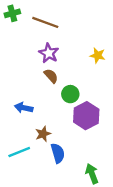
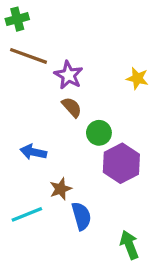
brown line: (45, 22) -> (28, 56), moved

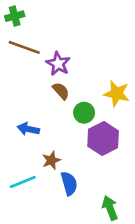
yellow star: (137, 78) -> (117, 94), moved, size x1.4

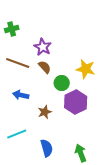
green cross: (15, 16) -> (12, 29), moved
brown line: (24, 47) -> (18, 63), moved
brown star: (51, 160) -> (45, 112), moved
blue semicircle: (69, 183) -> (47, 148), moved

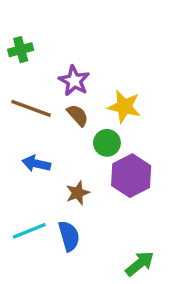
yellow star: (86, 69) -> (124, 107), moved
blue semicircle: (47, 148) -> (69, 236), moved
green arrow: (81, 153) -> (140, 264), turned 72

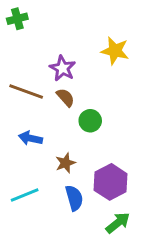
green cross: (21, 50) -> (17, 19), moved
yellow star: (124, 107) -> (115, 51), moved
purple hexagon: (131, 176) -> (111, 182), moved
blue semicircle: (69, 236) -> (74, 198), moved

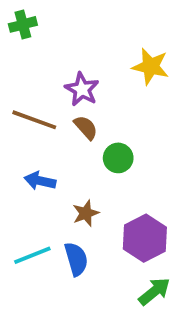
blue semicircle: (74, 198) -> (76, 259), moved

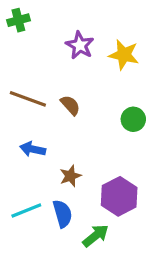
purple star: (82, 89) -> (80, 45), moved
green circle: (118, 158) -> (133, 119), moved
green arrow: (154, 291) -> (96, 236), moved

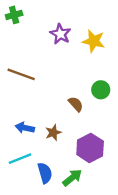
brown semicircle: (70, 105) -> (76, 104), moved
blue arrow: (33, 149) -> (25, 128), moved
blue semicircle: (63, 214) -> (45, 173), moved

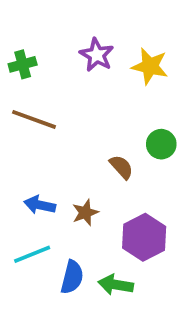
green cross: (14, 15) -> (23, 64), moved
blue semicircle: (45, 173) -> (72, 277), turned 30
green arrow: (72, 178) -> (116, 285), turned -132

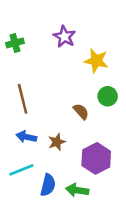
yellow star: (150, 66) -> (96, 61), moved
brown line: (34, 119) -> (23, 99), moved, turned 56

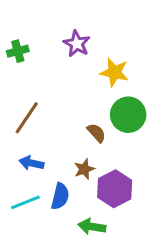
green circle: (108, 96) -> (128, 115), size x1.5
brown line: (23, 99) -> (27, 118), turned 48
brown star: (57, 142) -> (84, 169), moved
blue semicircle: (48, 185) -> (60, 196), moved

